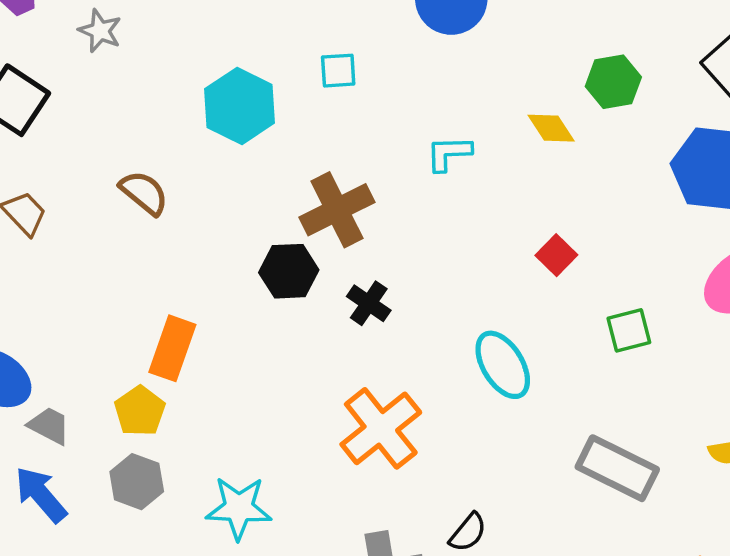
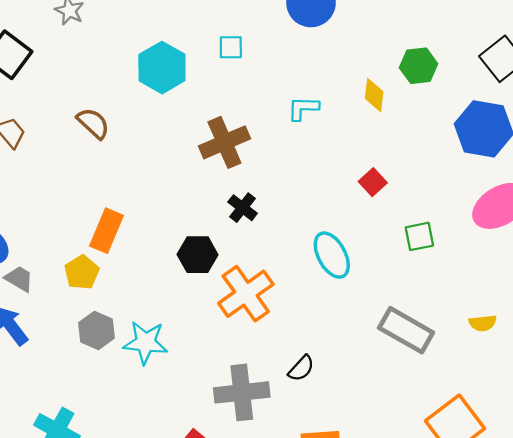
yellow diamond: (551, 128) -> (374, 95), turned 36
black hexagon: (289, 271) -> (198, 255), moved
gray hexagon: (137, 482) -> (96, 330), moved

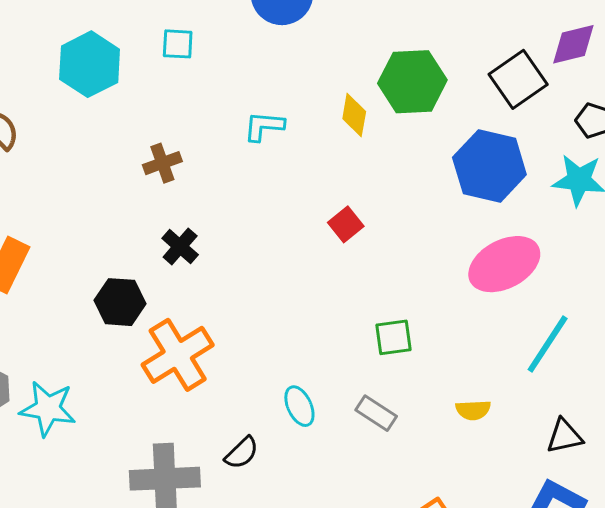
green hexagon: (419, 66) -> (412, 82), size x1.4
brown cross: (224, 142) -> (162, 163), size x0.6
green square: (419, 236) -> (393, 337), moved
cyan ellipse: (332, 255) -> (299, 406), moved, size x0.7
gray rectangle: (406, 330) -> (376, 413), size x0.6

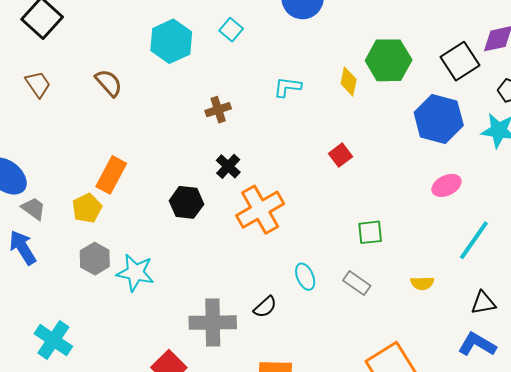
cyan square: (178, 44) -> (231, 30), turned 35
pink ellipse: (504, 264) -> (447, 185), size x0.6
orange cross: (178, 355) -> (260, 210), moved

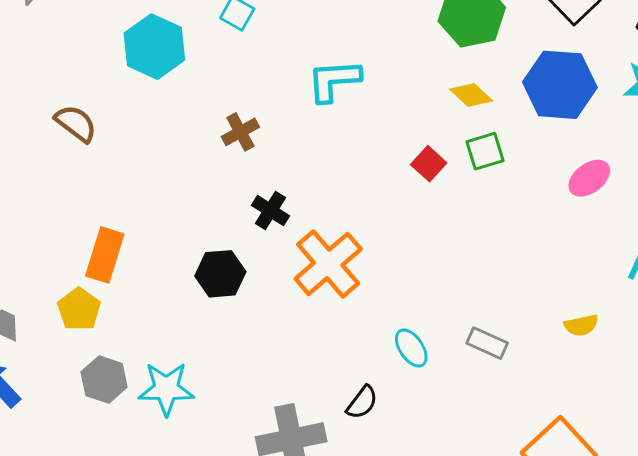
yellow diamond: (349, 82) -> (471, 95), moved, turned -48
cyan L-shape: (287, 87) -> (334, 80), size x1.4
green square: (370, 232) -> (485, 151), moved

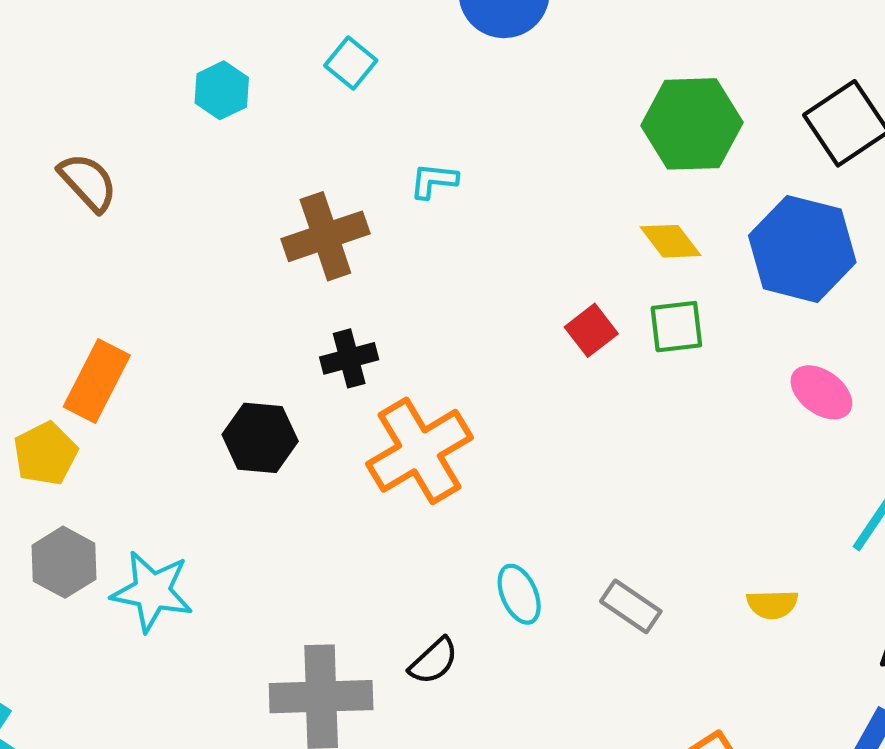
cyan hexagon: (154, 47) -> (222, 90), size x0.6
cyan L-shape: (334, 80) -> (434, 181), moved, size x0.6
brown cross: (240, 132) -> (325, 236), size x1.5
pink ellipse: (589, 178) -> (821, 392), turned 63
black cross: (270, 211) -> (349, 358), turned 33

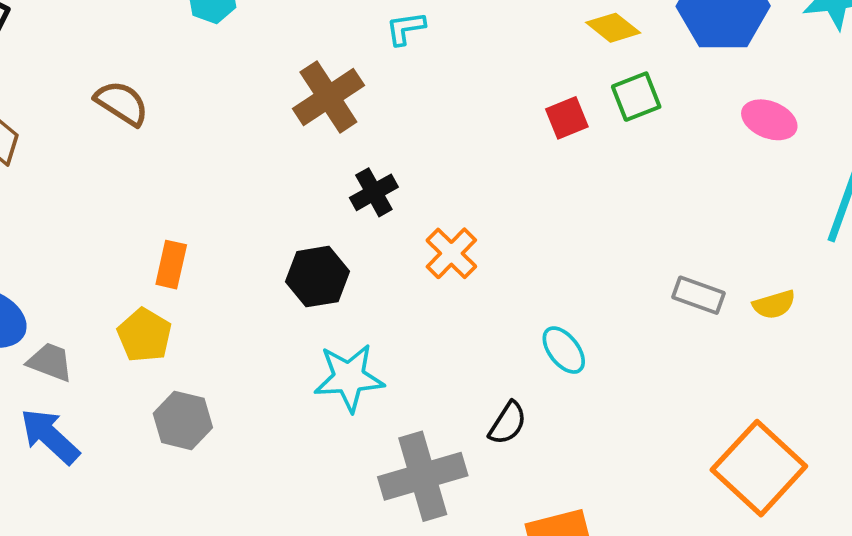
red square: (591, 330) -> (567, 118), turned 30
orange rectangle: (97, 381) -> (171, 265), size x0.7
orange cross: (419, 451) -> (451, 253), size x0.6
cyan star: (152, 591) -> (349, 378), moved
gray rectangle: (631, 606) -> (698, 295), moved

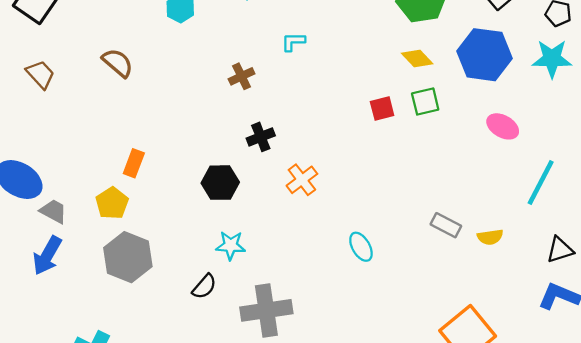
brown cross: (328, 97) -> (242, 76), size x0.6
cyan star: (349, 378) -> (231, 245), size x0.7
gray hexagon: (183, 420) -> (128, 257), size x1.4
black semicircle: (508, 423) -> (204, 287), moved
blue arrow: (50, 436) -> (47, 256), turned -111

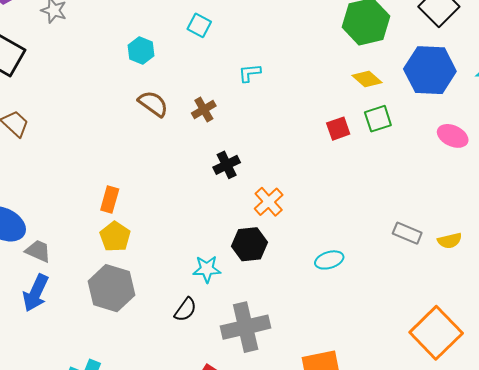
brown semicircle: (118, 63) -> (153, 104), moved
black hexagon: (220, 183) -> (249, 244), moved
yellow pentagon: (112, 203) -> (115, 237), moved
cyan ellipse: (361, 247) -> (329, 260), turned -72

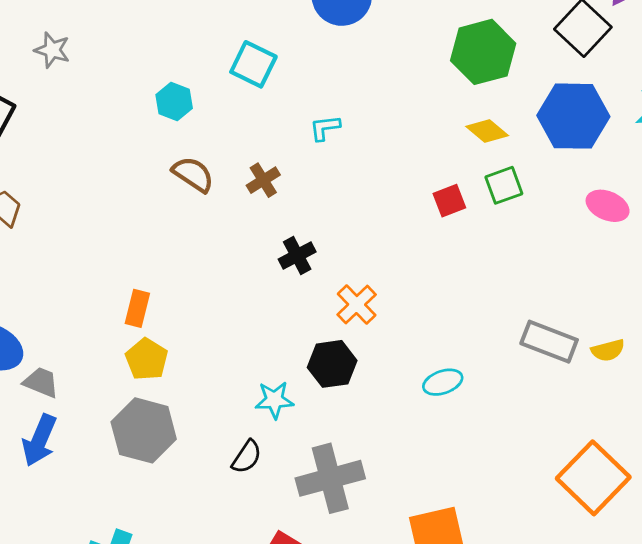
cyan square: (199, 25) -> (253, 64), size x1.4
gray rectangle: (407, 233) -> (549, 342), size x1.4

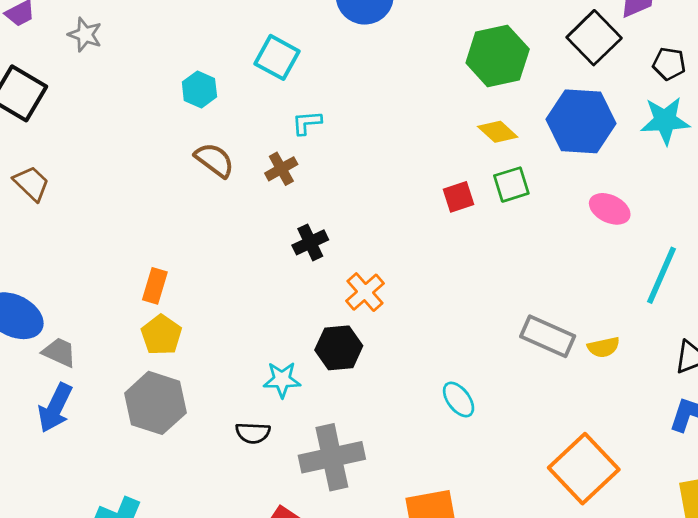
cyan L-shape: (325, 128) -> (307, 123), moved
cyan ellipse: (443, 382) -> (459, 399), moved, turned 69
black semicircle: (247, 457) -> (253, 433), turned 56

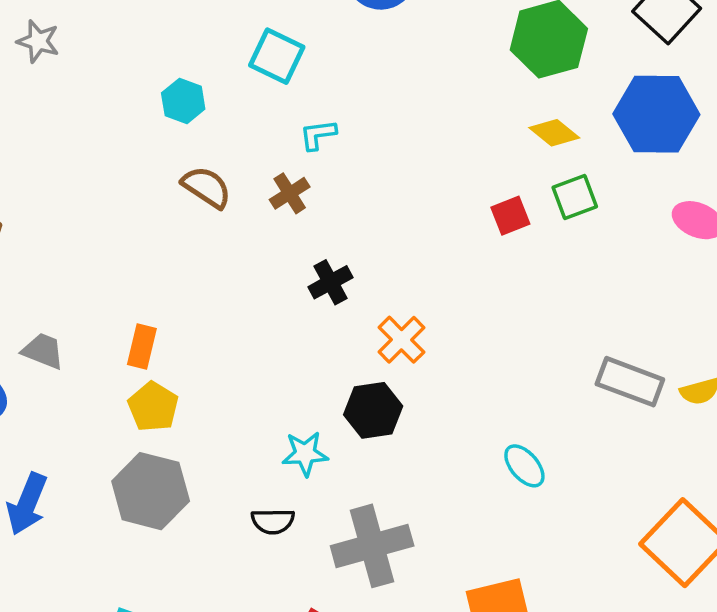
gray trapezoid: (59, 352) -> (43, 351), moved

